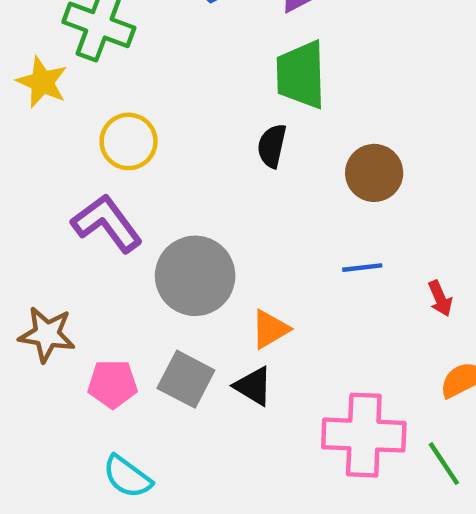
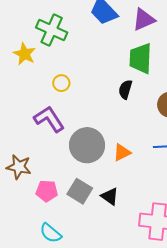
yellow circle: (129, 141) -> (61, 83), size x0.7
orange triangle: (270, 329) -> (122, 152), moved

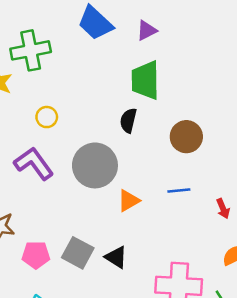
purple triangle: (144, 20) -> (147, 31), size x0.7
green cross: (52, 30) -> (31, 50), turned -32
gray circle: (87, 145) -> (95, 165), moved

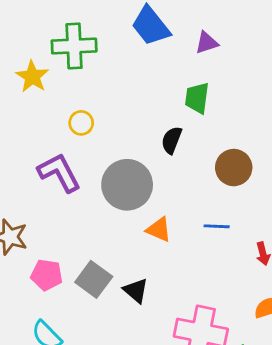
green trapezoid: (145, 80) -> (197, 98), size x0.7
orange triangle: (129, 201) -> (159, 229), turned 45

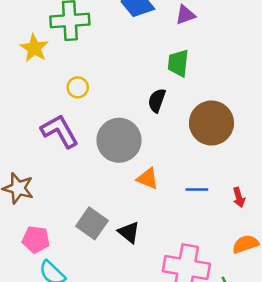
brown circle: (234, 168) -> (211, 123), size x1.4
blue line: (217, 226) -> (197, 189), moved
pink pentagon: (47, 275) -> (36, 239), moved

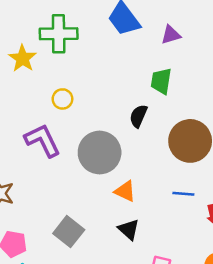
blue line: (197, 189) -> (183, 194), moved
black triangle: (129, 232) -> (129, 229), moved

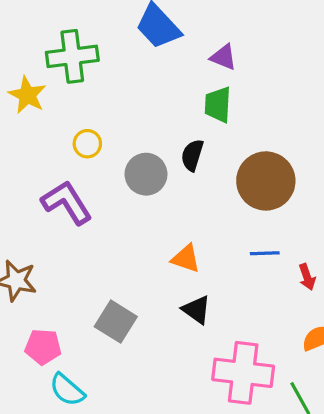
purple triangle: (171, 35) -> (223, 57), moved, turned 45
gray circle: (100, 153) -> (146, 174), moved, size x0.7

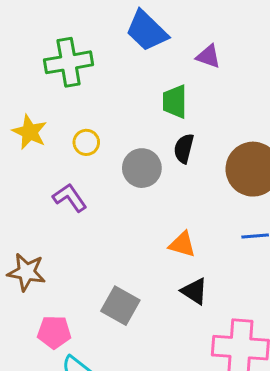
yellow star: (27, 95) -> (30, 132), moved
green trapezoid: (218, 105) -> (175, 102), moved
purple L-shape: (67, 202) -> (70, 198), size x0.7

